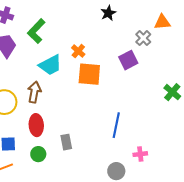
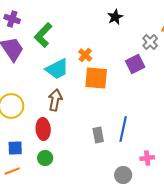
brown arrow: (34, 92) -> (55, 100), moved
gray rectangle: (66, 142) -> (98, 135), moved

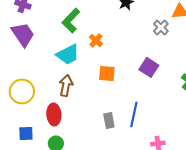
green L-shape: (43, 35) -> (71, 20), moved
purple square: (135, 64) -> (149, 67), moved, turned -30
orange square: (96, 78) -> (107, 73), moved, size x0.7

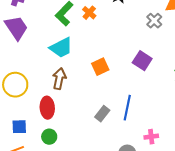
orange cross: (96, 40) -> (89, 13), moved
orange square: (107, 73) -> (100, 67), turned -30
gray rectangle: (109, 120) -> (102, 114), turned 49

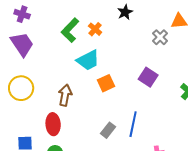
cyan trapezoid: (61, 48) -> (88, 60), moved
yellow circle: (15, 85) -> (21, 88), moved

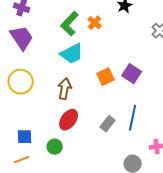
cyan trapezoid: (88, 60) -> (72, 54), moved
purple square: (148, 77) -> (132, 74), moved
red ellipse: (53, 124) -> (69, 120), moved, turned 40

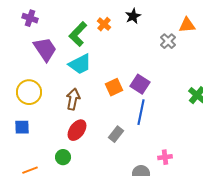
orange cross: (95, 23) -> (104, 24), moved
purple trapezoid: (22, 38) -> (45, 49), moved
blue line: (133, 118) -> (141, 112), moved
blue square: (25, 137) -> (22, 127), moved

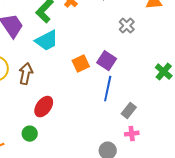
gray cross: (168, 41) -> (127, 26), moved
brown arrow: (73, 99) -> (26, 74), moved
gray rectangle: (116, 134) -> (129, 111), moved

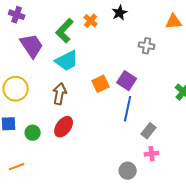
gray cross: (127, 26) -> (147, 46), turned -35
brown arrow: (26, 74) -> (60, 94), moved
green circle: (30, 134) -> (33, 133), moved

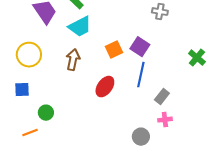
red ellipse: (64, 127) -> (105, 87), moved
green circle: (33, 133) -> (46, 113), moved

